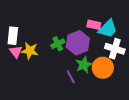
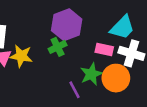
pink rectangle: (94, 25) -> (104, 49), moved
purple hexagon: (78, 43) -> (67, 25), moved

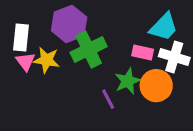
purple hexagon: (67, 25) -> (69, 24), moved
green cross: (58, 47) -> (89, 50), size x1.6

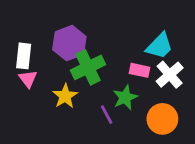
white cross: (174, 57) -> (170, 75), turned 32
yellow star: (46, 60) -> (65, 96), moved, turned 30
orange circle: (156, 86) -> (162, 119), moved

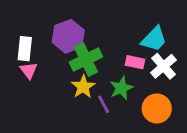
yellow star: (65, 96) -> (83, 87), moved

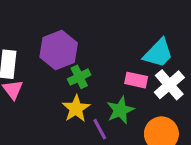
green cross: (86, 59) -> (79, 77), size x0.6

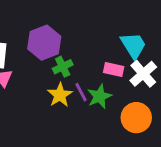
cyan trapezoid: (158, 53) -> (133, 45), turned -76
purple line: (100, 129) -> (81, 92), moved

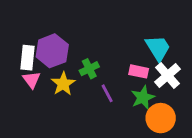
purple hexagon: (44, 43) -> (52, 51), moved
yellow star: (60, 95) -> (63, 84), moved
green star: (99, 96) -> (143, 97), moved

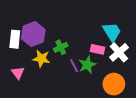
pink triangle: (32, 80) -> (18, 73), moved
yellow star: (63, 84) -> (41, 59), turned -30
green star: (143, 97) -> (87, 65), moved

